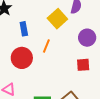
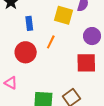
yellow square: (57, 19) -> (64, 15), turned -36
red square: (83, 65) -> (86, 63), size x1.5

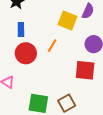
blue rectangle: (29, 23) -> (21, 29), moved

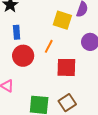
red square: (85, 70) -> (66, 67), moved

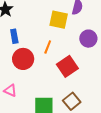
red square: (66, 67) -> (67, 66), turned -30

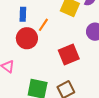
orange line: (48, 47) -> (43, 25), moved

